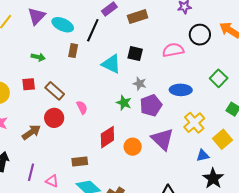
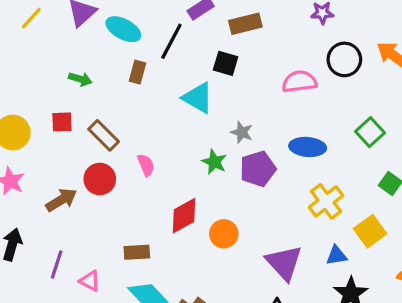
black square: (135, 54) -> (226, 63), moved
purple triangle: (162, 139) -> (284, 263), moved

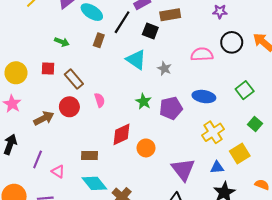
black square: (226, 63) -> (150, 31), moved
gray star: (242, 132) -> (164, 68), moved

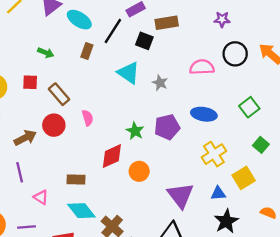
green star: (143, 101) -> (135, 131), moved
purple line: (38, 159) -> (20, 172), moved, turned -36

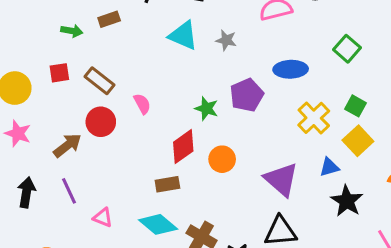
brown rectangle: (87, 51) -> (109, 19), moved, turned 63
green square: (261, 145) -> (356, 106), moved
brown rectangle: (76, 180) -> (167, 184), moved

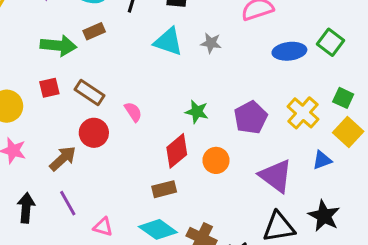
green arrow: (72, 31) -> (58, 46), size x1.6
blue ellipse: (291, 69) -> (289, 51), moved
purple pentagon: (247, 95) -> (251, 117), moved
black star: (347, 201) -> (324, 216), moved

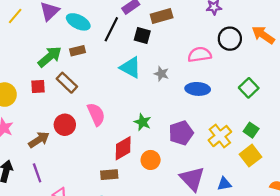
green arrow: (58, 46) -> (50, 57), turned -55
blue ellipse: (289, 51) -> (198, 89), moved
brown rectangle: (89, 93) -> (67, 83), moved
pink semicircle: (133, 112) -> (96, 114), size x1.5
blue triangle: (322, 160) -> (224, 184), moved

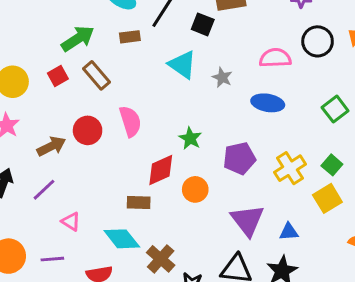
brown rectangle: (78, 51) -> (130, 37), moved
red square: (38, 86) -> (58, 76), turned -32
purple line: (37, 173) -> (44, 190), turned 60

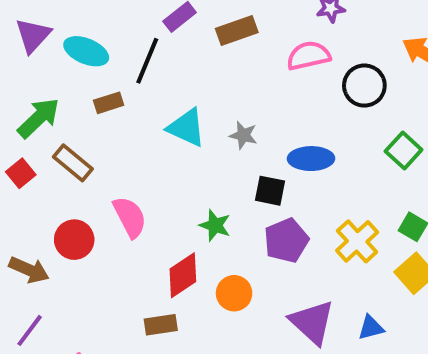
black square: (203, 24) -> (270, 191), moved
black circle: (318, 41) -> (364, 86), moved
pink semicircle: (275, 58) -> (309, 56), moved
brown arrow: (51, 146) -> (29, 270), turned 60

